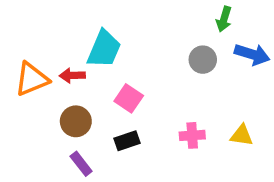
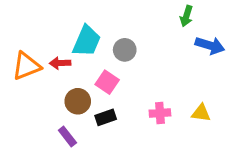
gray circle: (203, 60) -> (125, 50), moved
brown circle: (76, 121) -> (78, 101), moved

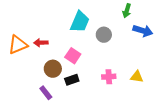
cyan trapezoid: (87, 41) -> (80, 22), moved
gray circle: (125, 50) -> (104, 35), moved

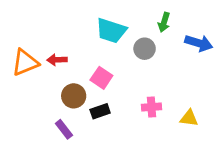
green arrow: (127, 11) -> (164, 22), moved
cyan trapezoid: (80, 22) -> (111, 31), turned 85
yellow triangle: (137, 77) -> (189, 118), moved

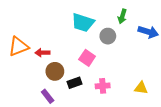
red arrow: (57, 60) -> (42, 53), moved
pink square: (101, 78) -> (87, 58), moved
pink cross: (152, 107) -> (103, 86), moved

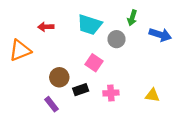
red arrow: (42, 53) -> (46, 27), moved

